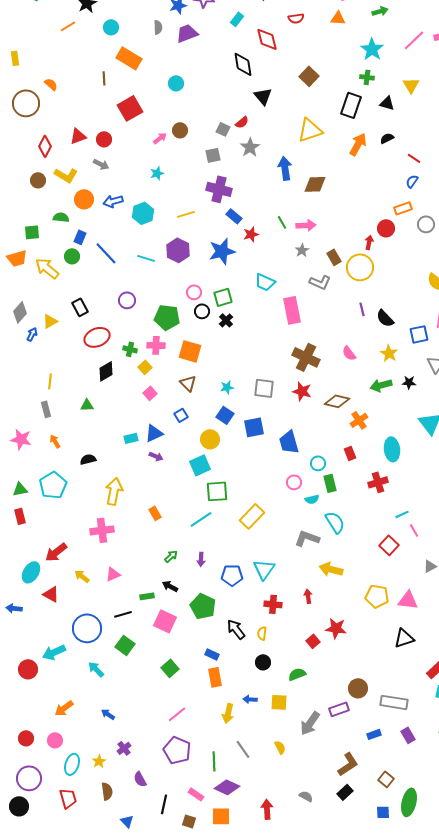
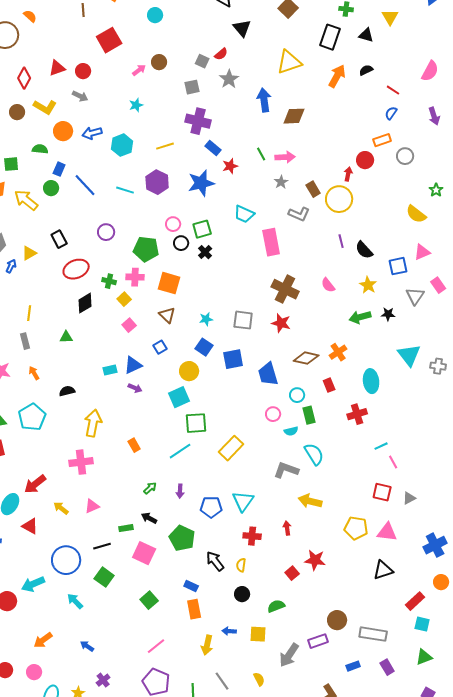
brown diamond: (337, 401) -> (306, 358), moved
red square: (389, 545) -> (382, 492), moved, turned -30

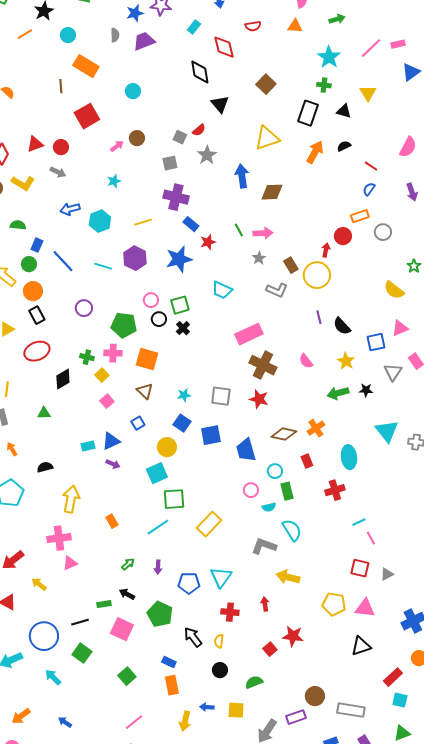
orange circle: (63, 131) -> (33, 291), moved
pink rectangle: (271, 242) -> (249, 334), moved, turned 76
red ellipse: (76, 269) -> (37, 351), moved
pink triangle: (92, 506) -> (70, 563), moved

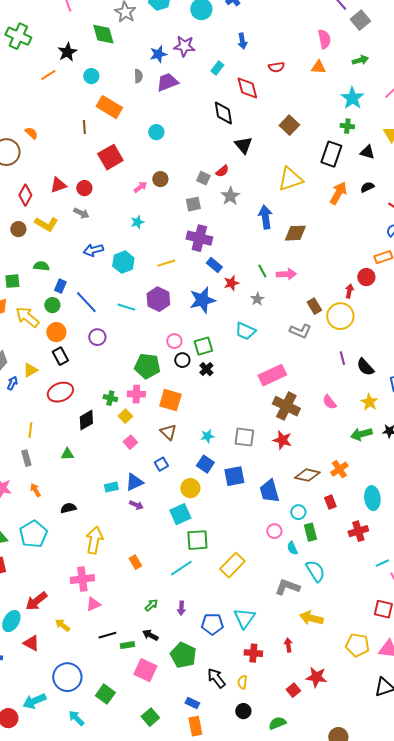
gray star: (259, 258) -> (257, 299), moved
purple circle: (84, 308) -> (97, 337), moved
cyan semicircle: (269, 507) -> (292, 548), turned 80
black line: (80, 622) -> (107, 635), moved

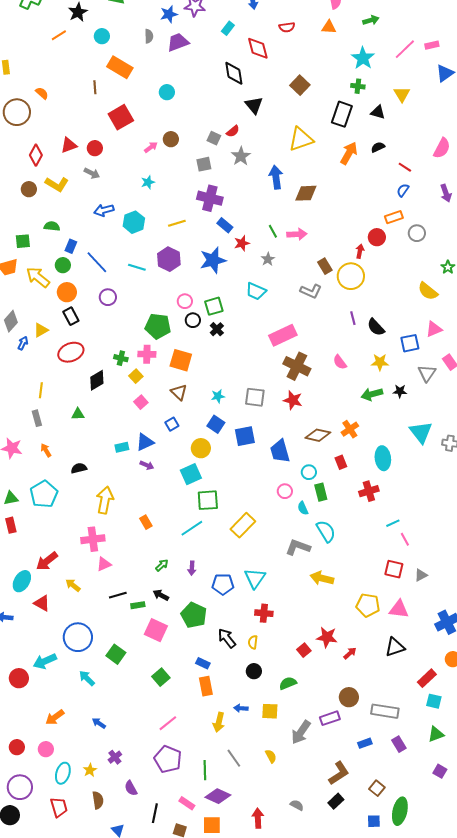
yellow star: (369, 402) -> (380, 362), turned -30
red arrow: (288, 645) -> (350, 653), moved, turned 56

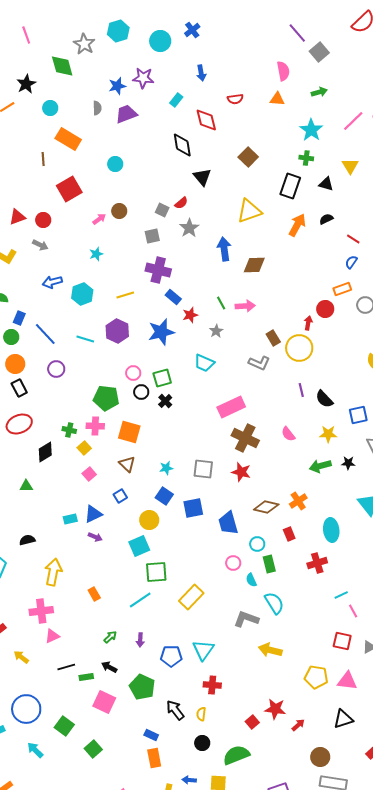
green square: (161, 677) -> (93, 749), moved
green semicircle: (288, 683) -> (236, 755), size x1.5
brown circle: (349, 697) -> (320, 757), moved

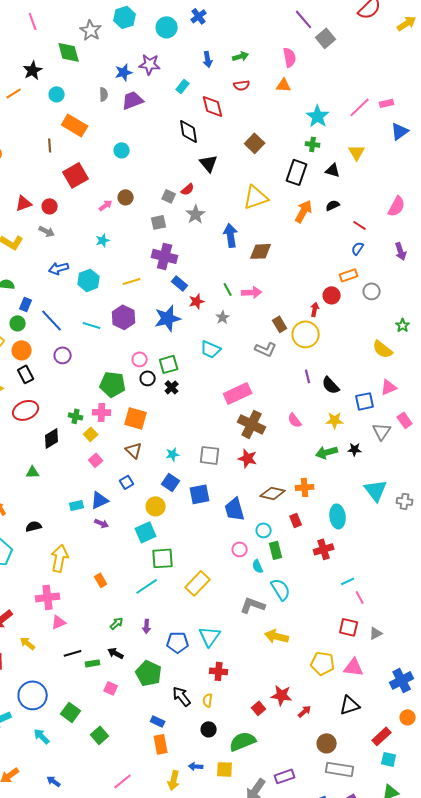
green arrow: (319, 92) -> (241, 56), moved
orange cross: (298, 501) -> (305, 487), turned 30
pink square: (104, 702) -> (111, 688), size x0.6

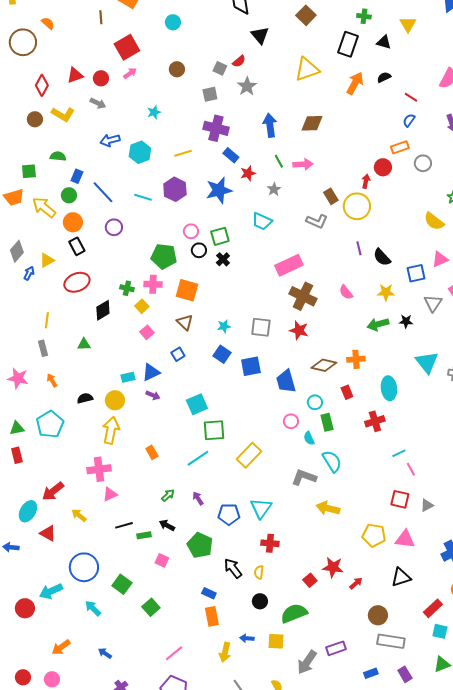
pink arrow: (106, 205) -> (130, 73), moved
blue arrow: (231, 235) -> (270, 125), moved
yellow circle: (156, 506) -> (115, 400), moved
purple arrow: (147, 626) -> (198, 498), turned 144

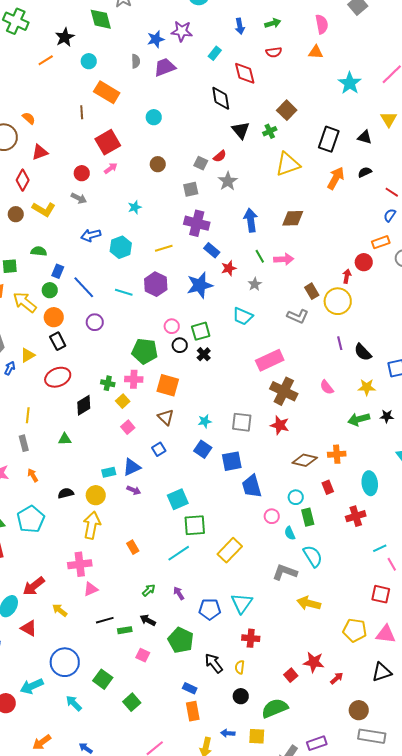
green cross: (364, 16) -> (270, 131), moved, turned -32
red triangle: (75, 75) -> (40, 152), moved
blue trapezoid: (286, 381) -> (252, 486), moved

